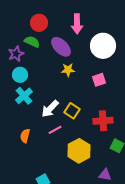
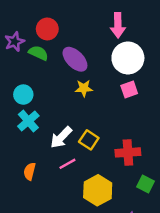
pink arrow: (77, 24) -> (118, 25), moved
purple star: (16, 54) -> (14, 42), moved
pink square: (99, 80) -> (129, 89), moved

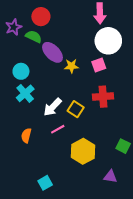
purple ellipse: (75, 59) -> (53, 52), moved
pink square: (129, 89) -> (99, 65), moved
red cross: (128, 152) -> (103, 97), moved

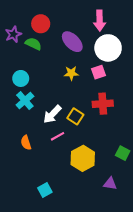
purple ellipse: (53, 52) -> (72, 42), moved
orange semicircle: (26, 135) -> (26, 143), turned -32

